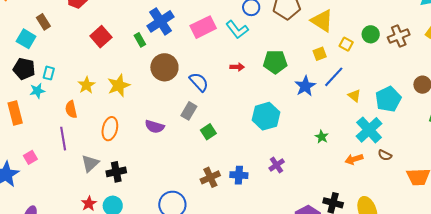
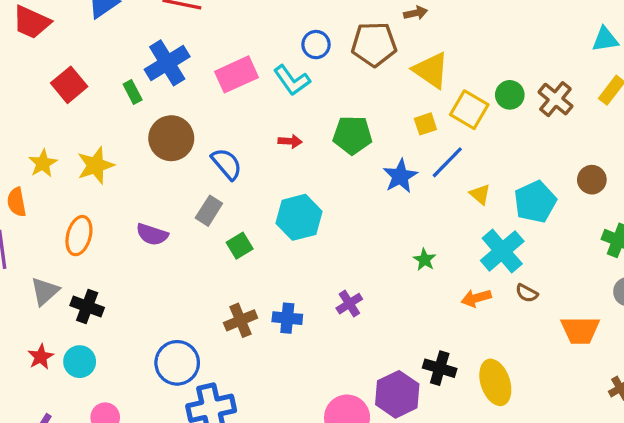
brown cross: (399, 36) -> (555, 99), turned -30
yellow square: (346, 44) -> (469, 110), size x1.6
cyan hexagon: (266, 116) -> (299, 217), moved
black cross: (116, 172) -> (87, 307), turned 30

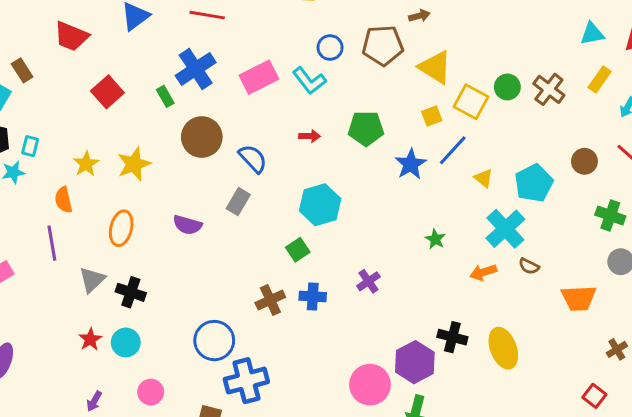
green square: (240, 246) -> (298, 250), moved

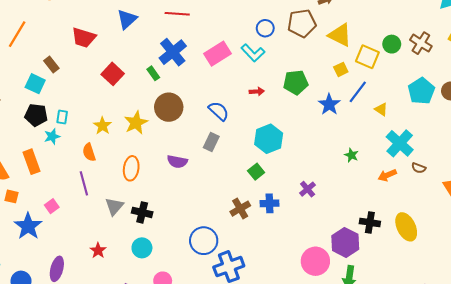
brown circle: (202, 137) -> (169, 107), moved
cyan pentagon: (534, 183) -> (421, 91), moved
red star: (90, 339) -> (98, 250), moved

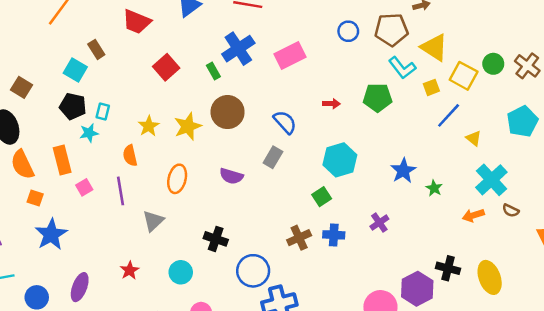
cyan L-shape: (253, 53) -> (402, 68), moved
blue star: (329, 104) -> (403, 171), moved
pink square: (52, 206) -> (84, 187), moved
black cross: (142, 212) -> (216, 239), moved

